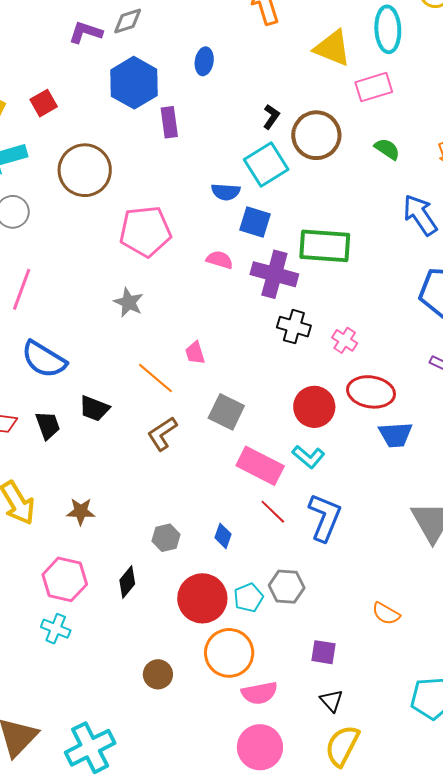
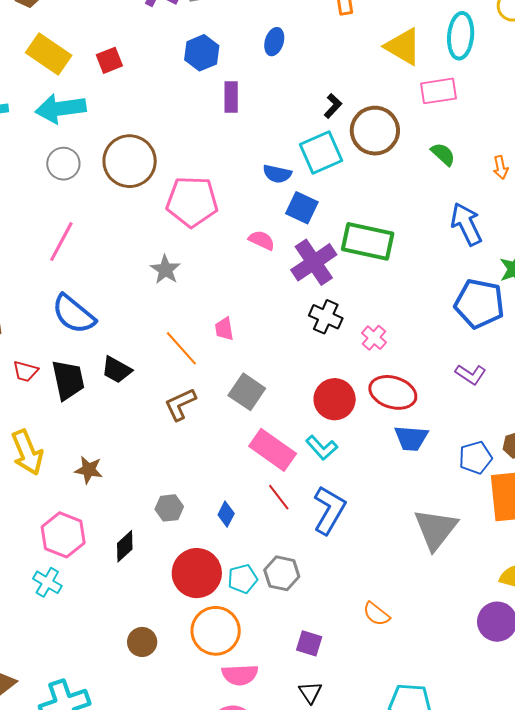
blue hexagon: (134, 83) -> (202, 53), size x0.7
brown circle: (85, 170) -> (130, 161), moved
purple cross: (274, 274) -> (314, 262), turned 33
black trapezoid: (48, 425) -> (68, 380), size x1.4

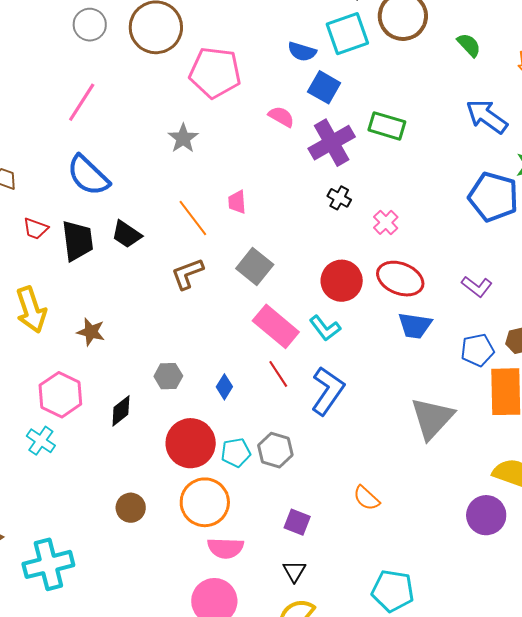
blue arrow: (466, 224) -> (487, 117), turned -33
green rectangle: (368, 241) -> (387, 126), size x0.7
black cross: (326, 317) -> (339, 198), size x0.7
purple L-shape: (471, 374) -> (477, 287), moved

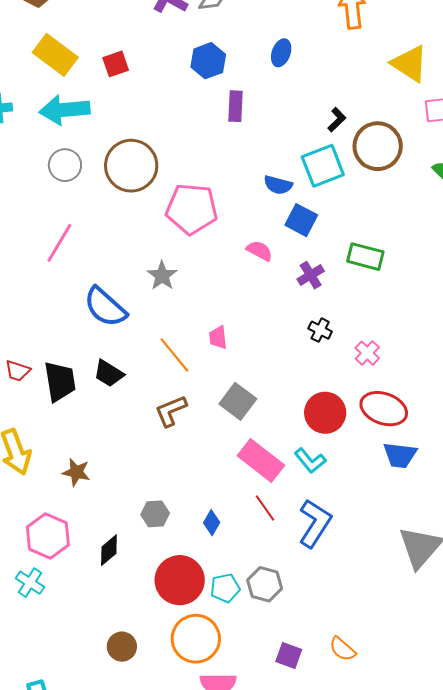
purple cross: (332, 143) -> (311, 275), size x0.6
blue semicircle: (88, 175) -> (105, 307), moved
orange semicircle: (366, 498) -> (342, 649), moved

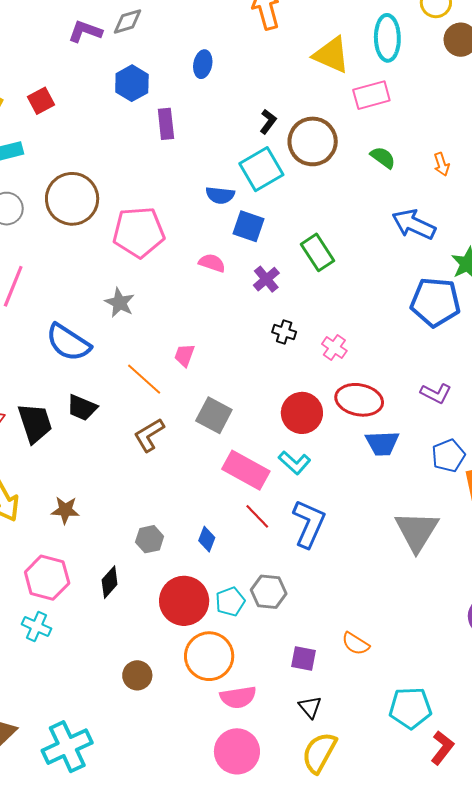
green rectangle: (365, 257) -> (318, 252), turned 51
pink trapezoid: (218, 338) -> (185, 355), turned 35

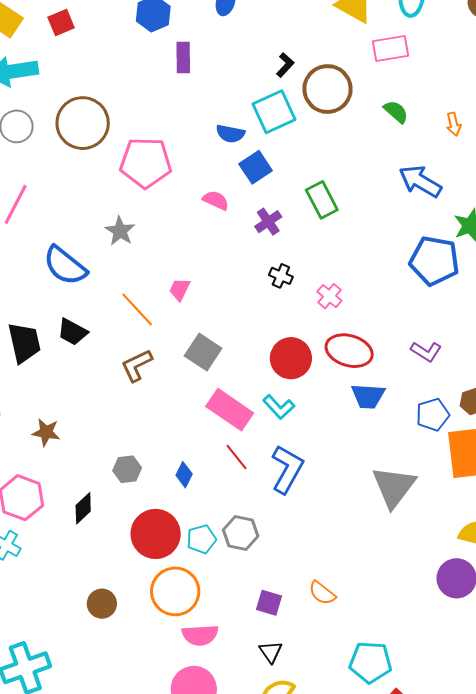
blue square: (248, 226) -> (256, 167), turned 32

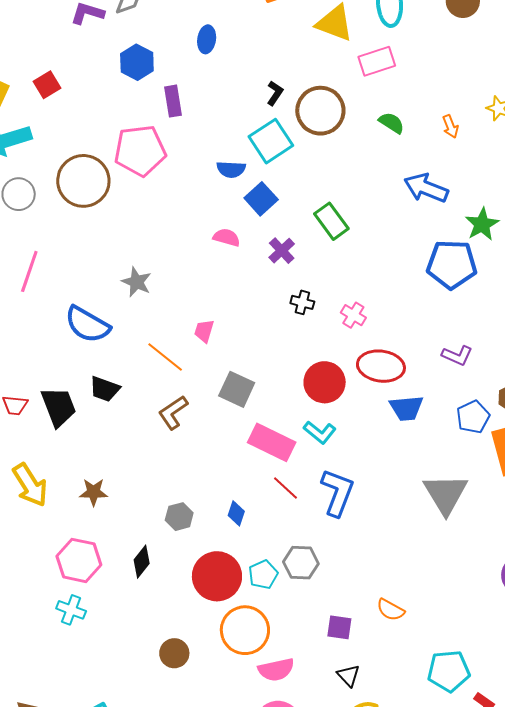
pink pentagon: (146, 163) -> (140, 151), moved

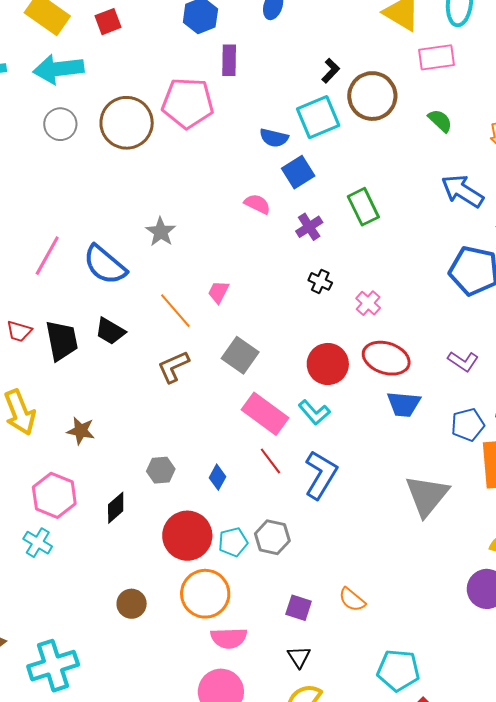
pink line: (29, 271) -> (47, 256), moved

